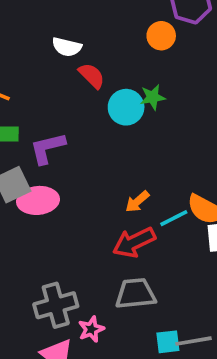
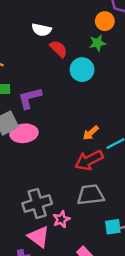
green star: (153, 97) -> (97, 43), moved

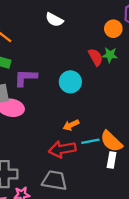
green star: (97, 43) -> (110, 55), moved
red semicircle: (59, 49) -> (96, 57), moved
cyan circle: (82, 70) -> (70, 82), moved

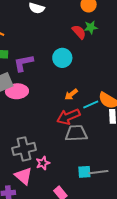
gray trapezoid: (54, 180) -> (76, 133), moved

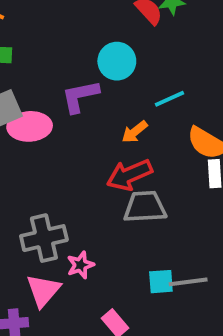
purple L-shape: (24, 63) -> (80, 96), moved
cyan line: (91, 104) -> (169, 99), moved
pink triangle: (23, 176) -> (43, 290), turned 30

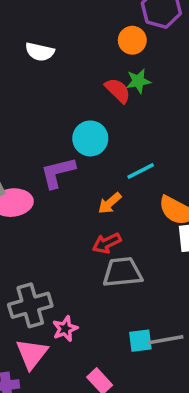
red arrow: (129, 175) -> (107, 243), size x0.7

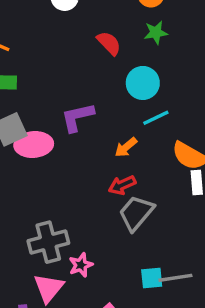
red semicircle: (118, 90) -> (109, 43), moved
cyan circle: (90, 138) -> (143, 83), moved
gray trapezoid: (122, 272) -> (136, 213), turned -45

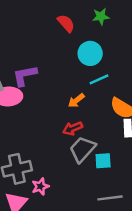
purple L-shape: (77, 117) -> (25, 76), moved
cyan square: (152, 278) -> (103, 161), moved

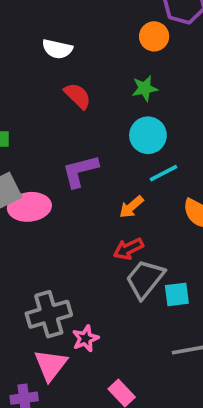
green star: (101, 16) -> (145, 88), moved
red semicircle: (66, 23) -> (78, 96), moved
purple L-shape: (25, 76) -> (80, 171), moved

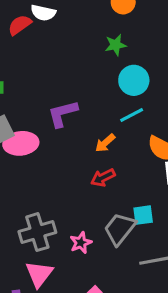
red semicircle: (78, 96) -> (20, 25), moved, turned -80
cyan circle: (148, 135) -> (134, 80), moved
gray trapezoid: (145, 279) -> (120, 229), moved
pink star: (85, 338) -> (81, 243), moved

